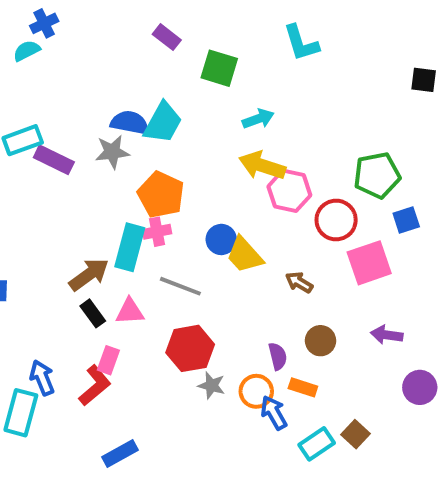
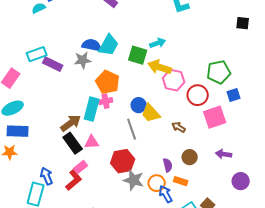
green square: (219, 68) -> (138, 55), moved
gray line: (180, 286) -> (132, 129), moved, turned 50
black rectangle: (93, 313) -> (73, 143), size x1.5
pink rectangle: (108, 360) -> (81, 167), turned 32
gray star: (212, 385) -> (134, 180), size x1.5

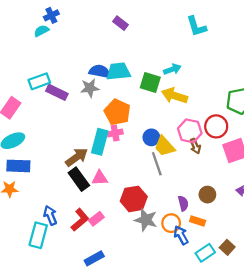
cyan trapezoid: (109, 45) -> (118, 71), turned -125
pink hexagon: (174, 80) -> (190, 131), moved
brown arrow: (179, 127) -> (195, 146), moved, turned -144
gray line: (132, 129) -> (157, 164), moved
pink rectangle: (81, 167) -> (96, 219), moved

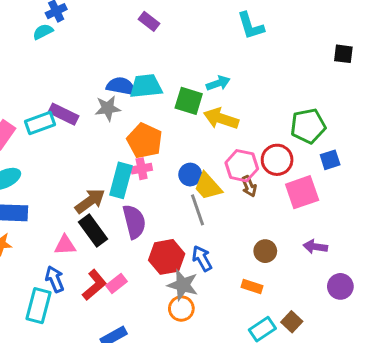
cyan rectangle: (39, 81) -> (40, 123), moved
pink triangle: (100, 178) -> (65, 245), moved
purple semicircle: (183, 203) -> (134, 222), moved, size x1.6
orange circle: (171, 223) -> (181, 309), moved
blue arrow: (181, 235) -> (202, 258), moved

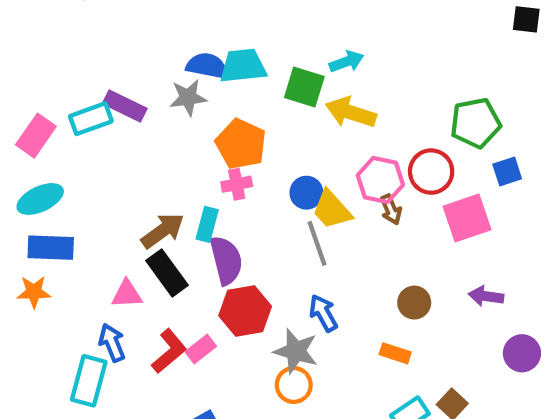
cyan rectangle: (121, 180) -> (207, 224), moved, size x0.7
red hexagon: (167, 257) -> (245, 311), moved

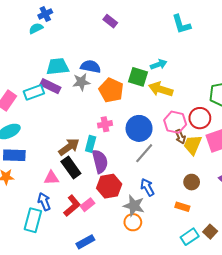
cyan trapezoid: (243, 66) -> (58, 67), moved
orange pentagon: (241, 144) -> (111, 90), moved
blue circle: (306, 193) -> (139, 128), size x1.6
yellow trapezoid: (332, 210) -> (193, 145), moved, turned 65
gray line: (317, 243) -> (144, 153), turned 60

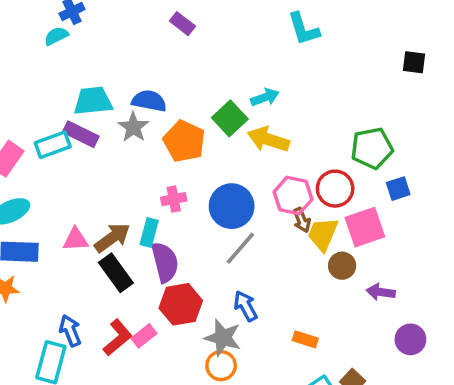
green square: (138, 77) -> (230, 118), turned 30
gray star: (81, 82) -> (133, 127), turned -30
pink triangle: (51, 178) -> (75, 239), moved
brown circle: (192, 182) -> (342, 266), moved

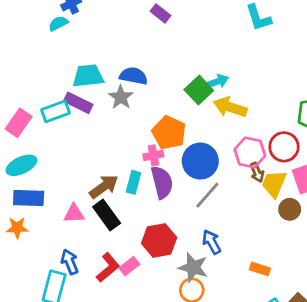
cyan arrow: (265, 97) -> (217, 82), moved
orange pentagon: (184, 141) -> (169, 133), moved
pink triangle: (75, 239) -> (74, 214), moved
purple semicircle: (165, 262) -> (162, 182), moved

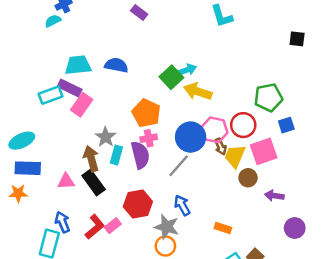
gray star: (121, 97) -> (106, 137), moved
pink rectangle: (19, 123) -> (82, 105), moved
pink cross: (153, 155) -> (149, 138), moved
blue circle: (200, 161) -> (191, 137), moved
brown arrow: (104, 187) -> (91, 159), turned -70

